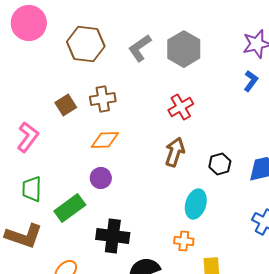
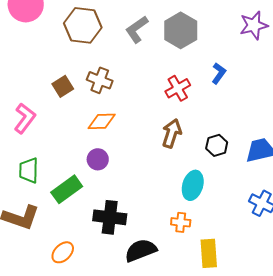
blue L-shape: (251, 81) -> (219, 73), moved
brown cross: (103, 99) -> (100, 80), turned 30

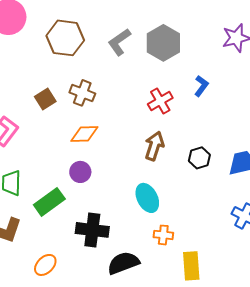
cyan ellipse: (193, 185) -> (147, 198), moved, turned -44

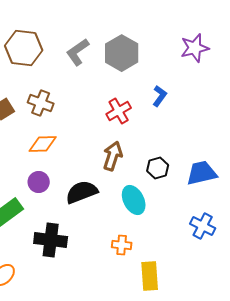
cyan ellipse: (147, 198) -> (134, 200), moved
black semicircle: (123, 263) -> (82, 192), moved

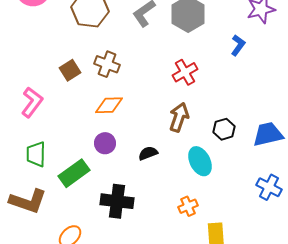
blue L-shape: (160, 96) -> (238, 45), moved
black semicircle: (82, 192) -> (148, 153), size x0.6
orange cross: (122, 245) -> (188, 206), turned -30

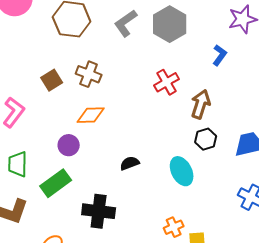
brown arrow: (179, 117) -> (201, 104), moved
purple circle: (105, 143) -> (69, 145), moved
orange cross: (188, 206) -> (174, 227), moved

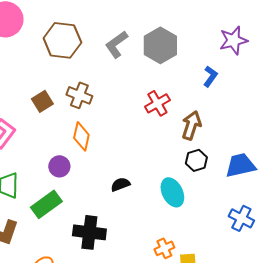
orange diamond: (91, 115) -> (81, 136), turned -76

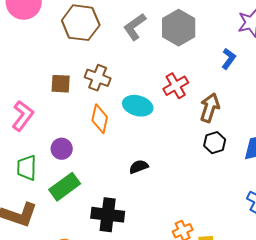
brown square: (42, 101) -> (61, 84), turned 35
purple circle: (59, 166) -> (62, 149), moved
cyan ellipse: (172, 192) -> (138, 106), moved, turned -48

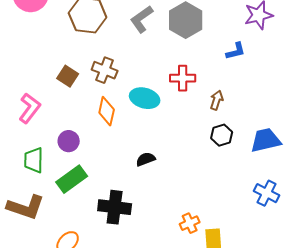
blue L-shape: (229, 59) -> (236, 51), turned 40
brown square: (61, 84) -> (68, 76), turned 30
red cross: (176, 86) -> (183, 78), turned 30
brown arrow: (210, 108) -> (217, 100), size x0.7

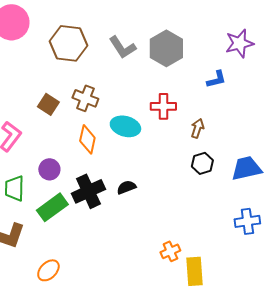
gray L-shape: (142, 19) -> (122, 47), turned -88
blue cross: (267, 193) -> (247, 221), turned -35
black cross: (115, 207) -> (88, 191), moved, turned -32

